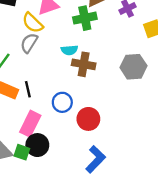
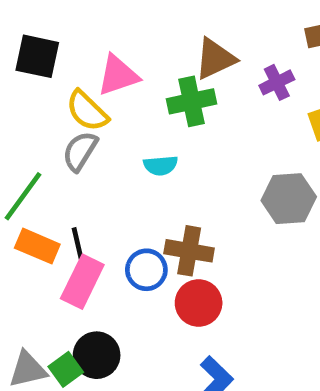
brown cross: (84, 64) -> (189, 251), moved
pink rectangle: (30, 124) -> (82, 282), moved
green square: (22, 152) -> (66, 369), turned 35

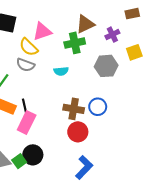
gray semicircle: (80, 151) -> (25, 65), turned -102
gray hexagon: (289, 199) -> (106, 66), moved
blue circle: (146, 270) -> (98, 107), moved

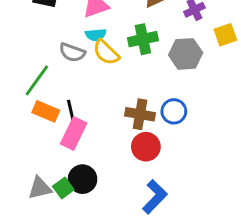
green cross: (75, 43) -> (143, 39), moved
yellow semicircle: (29, 47) -> (106, 52), moved
cyan semicircle: (61, 71) -> (96, 35), moved

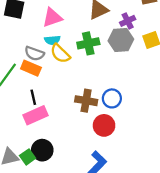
gray hexagon: (186, 54) -> (121, 40), moved
orange rectangle: (46, 111) -> (31, 68), moved
pink rectangle: (74, 133) -> (35, 115), turned 40
red circle: (146, 147) -> (104, 125), moved

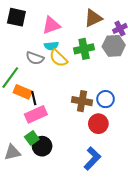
orange rectangle: (31, 68) -> (23, 92), moved
green square: (28, 157) -> (32, 138), moved

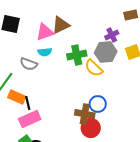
brown triangle: (93, 18) -> (61, 25), moved
yellow semicircle: (58, 58) -> (94, 68), moved
brown cross: (82, 101) -> (85, 114), moved

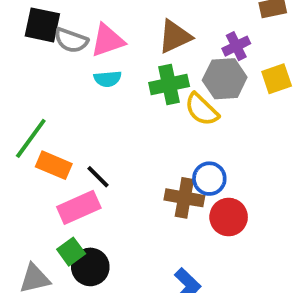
brown triangle: (61, 25) -> (175, 37), moved
gray semicircle: (29, 64) -> (71, 40), moved
black line: (28, 103) -> (98, 177), moved, turned -32
red circle: (91, 128) -> (229, 217), moved

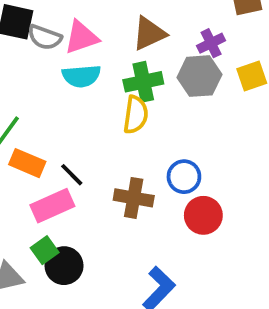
cyan semicircle: (108, 79) -> (81, 76), size x1.4
yellow semicircle: (202, 109) -> (136, 115), moved, turned -126
brown cross: (184, 198) -> (134, 198), moved

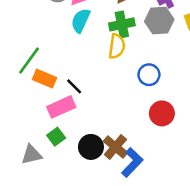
cyan semicircle: (81, 76) -> (81, 21), turned 120
blue circle: (184, 177) -> (149, 75), moved
brown cross: (134, 198) -> (115, 147), moved, turned 30
black circle: (64, 266) -> (91, 147), moved

